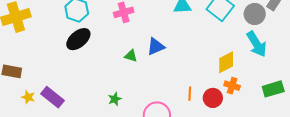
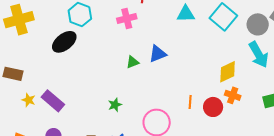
black ellipse: (78, 39) -> (64, 42), moved
green triangle: (131, 56) -> (132, 62), turned -40

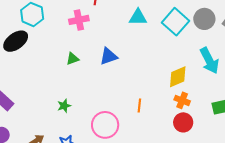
gray circle: (258, 24) -> (204, 19), moved
green triangle: (132, 62) -> (73, 59), moved
red circle: (213, 107) -> (183, 122), moved

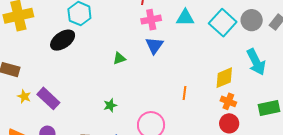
pink cross: (79, 20) -> (151, 20), moved
blue triangle: (109, 56) -> (154, 45), moved, turned -36
orange line: (139, 106) -> (184, 93), moved

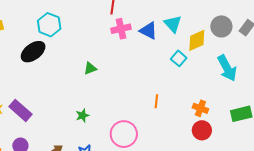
cyan triangle: (185, 18) -> (173, 24), moved, turned 48
cyan square: (223, 23) -> (179, 58), moved, size x0.6
blue triangle: (154, 45) -> (148, 31), moved, turned -36
yellow diamond: (224, 78) -> (197, 40), moved

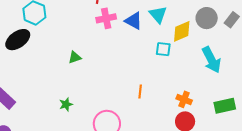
cyan square: (179, 58) -> (163, 49), turned -35

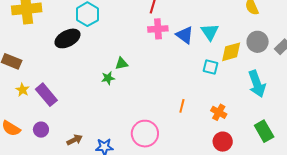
orange cross: (184, 99) -> (219, 112), moved
green star: (66, 104) -> (108, 78), moved
green rectangle: (225, 106) -> (264, 131), turned 65

